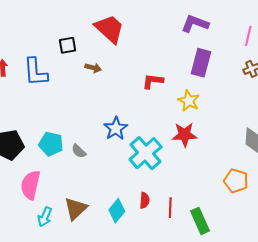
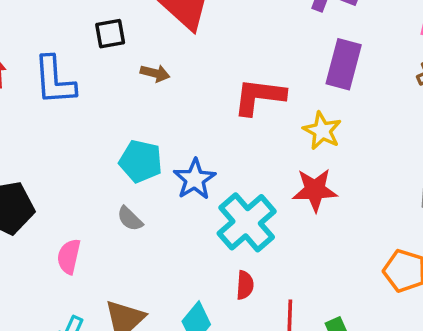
red L-shape: (153, 81) -> (259, 97), size x1.4
cyan pentagon: (51, 144) -> (141, 161), moved
pink semicircle: (30, 185) -> (69, 256), moved, size x0.7
red semicircle: (145, 200) -> (245, 285), moved

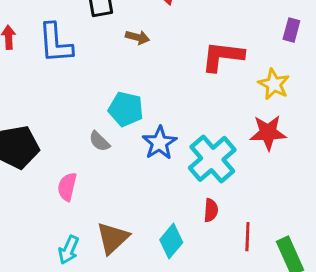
purple rectangle: (344, 64) -> (291, 30), size x0.6
blue star: (195, 179) -> (160, 143), moved
gray semicircle: (130, 219) -> (99, 141), moved

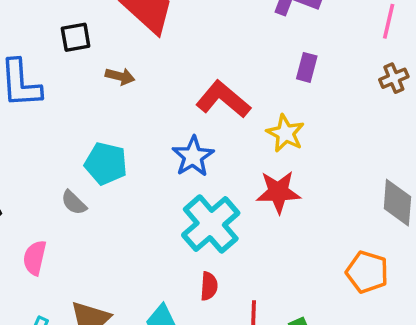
red L-shape: (223, 56) -> (223, 99), turned 33
blue star: (160, 143) -> (193, 156), moved

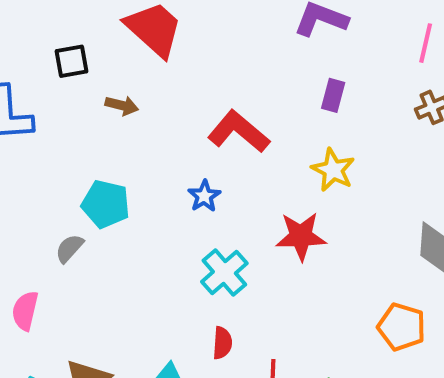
yellow star: (285, 133) -> (333, 170), moved
blue star: (193, 156) -> (204, 196), size x0.7
gray semicircle: (74, 203) -> (69, 248), turned 88
cyan cross: (211, 224) -> (224, 272), size x0.7

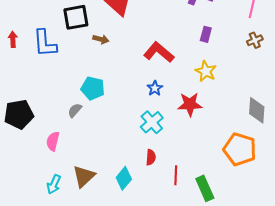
black square: (71, 61) -> (76, 17), size x1.5
blue star: (204, 196) -> (155, 88), moved
orange pentagon: (401, 327) -> (240, 149), size x1.4

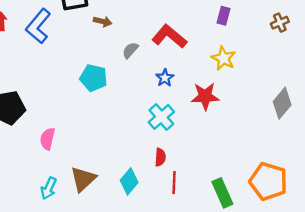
blue L-shape: (45, 43) -> (38, 26), turned 44
gray semicircle: (75, 110) -> (130, 50), moved
gray diamond: (257, 110) -> (282, 103), turned 36
orange pentagon: (240, 149) -> (268, 181), moved
red line: (176, 175) -> (174, 183), moved

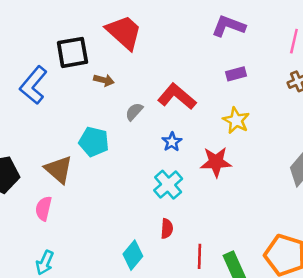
purple rectangle: (223, 16) -> (236, 74), turned 60
brown triangle: (83, 179) -> (59, 169), moved, turned -36
red line: (174, 183) -> (200, 256), moved

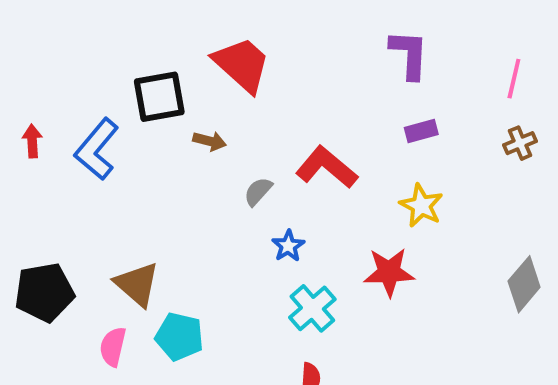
purple L-shape: (228, 26) -> (409, 54), turned 72
cyan pentagon: (94, 142) -> (179, 337), moved
blue star: (172, 142) -> (288, 246), moved

